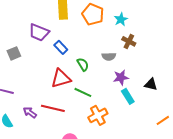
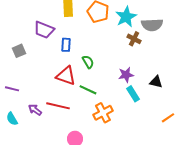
cyan star: (121, 19) -> (126, 17), size x1.5
blue rectangle: (61, 47) -> (66, 45), turned 48
gray semicircle: (109, 56) -> (152, 25), moved, size x1.5
red triangle: (61, 78) -> (66, 76), turned 35

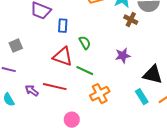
gray square: (19, 51) -> (16, 46), moved
black triangle: (156, 82) -> (153, 75), moved, size x1.5
cyan rectangle: (133, 94) -> (142, 97), moved

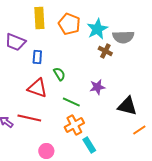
green line: (85, 71) -> (71, 102), moved
cyan rectangle: (142, 97) -> (89, 145), moved

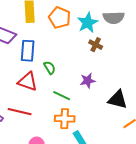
gray semicircle: (123, 37) -> (114, 18), moved
blue rectangle: (37, 57) -> (28, 51), size x1.5
orange cross: (74, 125) -> (65, 119), turned 30

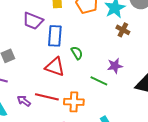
green line: (62, 96) -> (99, 81), moved
orange cross: (65, 119) -> (74, 102), moved

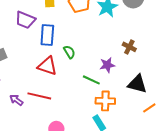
brown cross: (123, 30) -> (129, 47), moved
orange cross: (74, 102) -> (105, 101), moved

